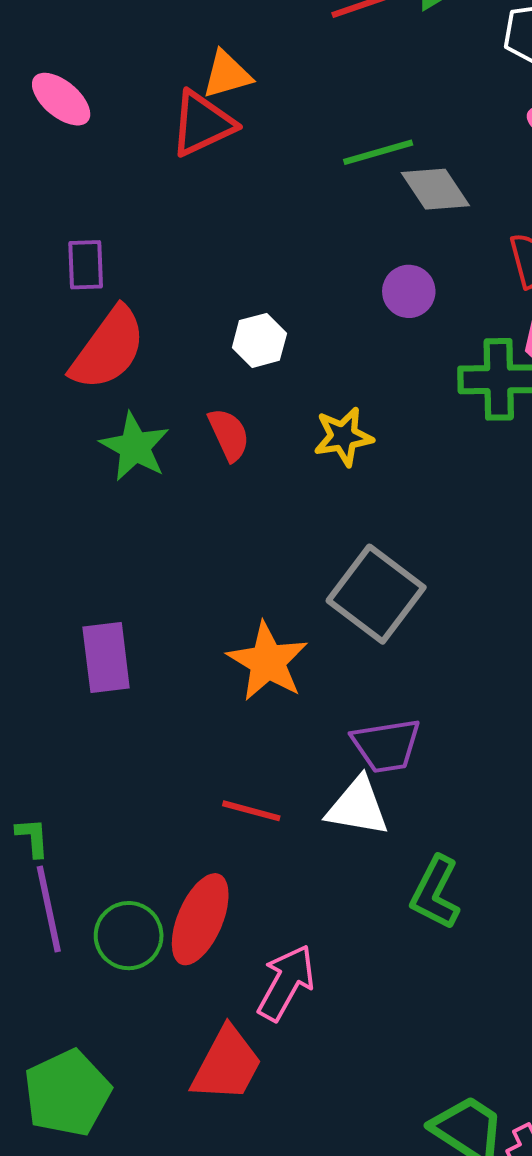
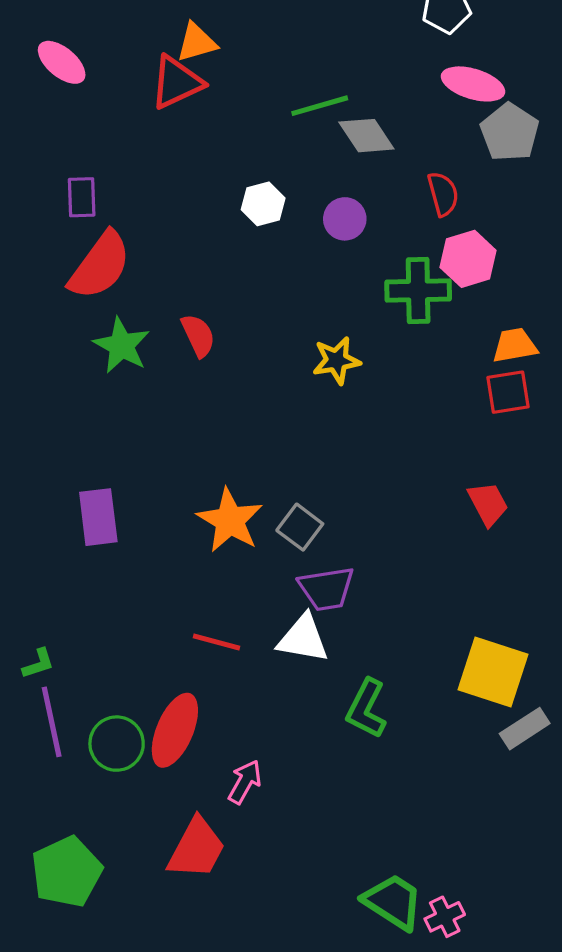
white hexagon: (259, 340) -> (263, 204), moved
yellow star: (343, 437) -> (336, 360), moved
gray square: (376, 594) -> (300, 527), moved, size x0.6
green L-shape: (32, 837) -> (38, 664), turned 76
pink arrow: (286, 983) -> (245, 782), size x0.7

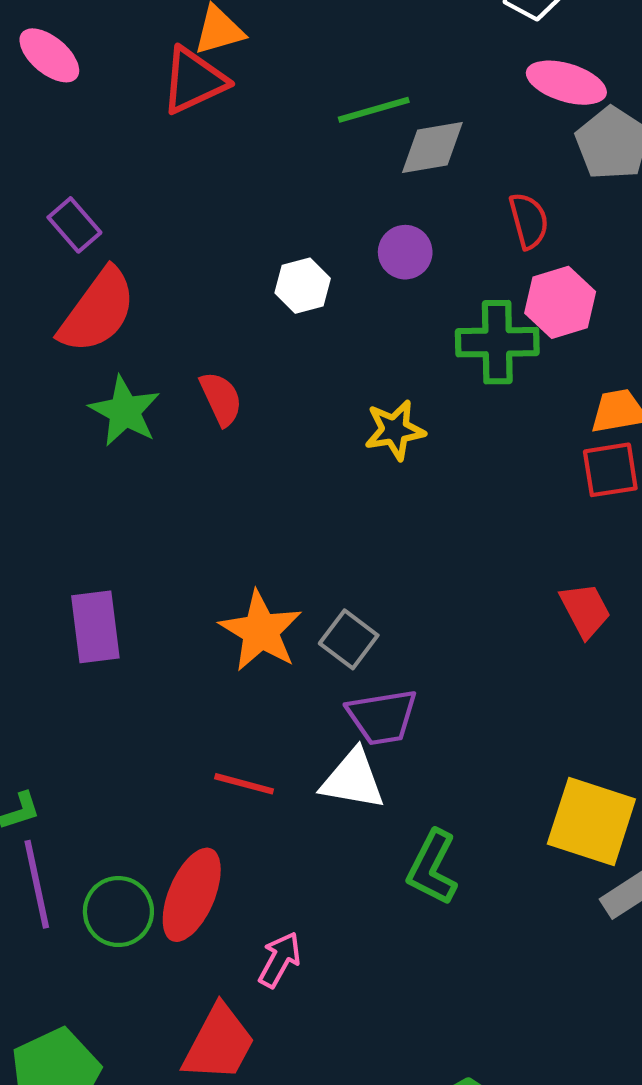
gray diamond: (366, 136) -> (432, 147), turned -66
purple rectangle: (82, 197) -> (74, 225), turned -39
white hexagon: (263, 204) -> (303, 286), moved

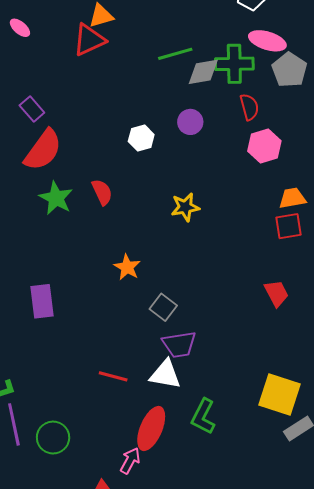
pink ellipse: (49, 55) -> (20, 28), size x0.7
green cross: (497, 342) -> (234, 64), moved
orange star: (261, 631) -> (127, 267), moved, size x0.7
red ellipse: (192, 895) -> (151, 429), moved

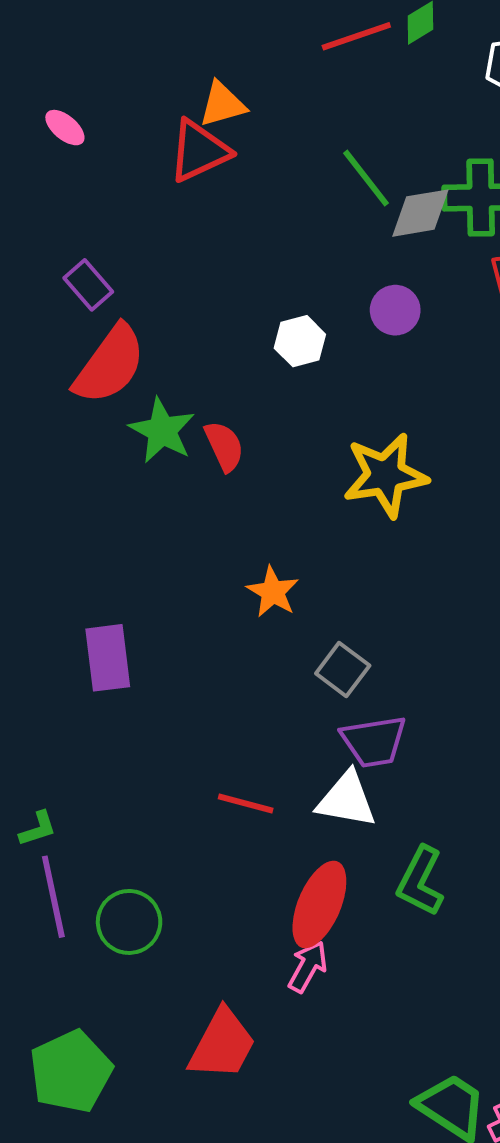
green line: (175, 54) -> (366, 178), turned 68
green star: (56, 198) -> (162, 431), moved
yellow star: (185, 207) -> (385, 475), size x1.5
pink arrow: (130, 461) -> (308, 967), moved

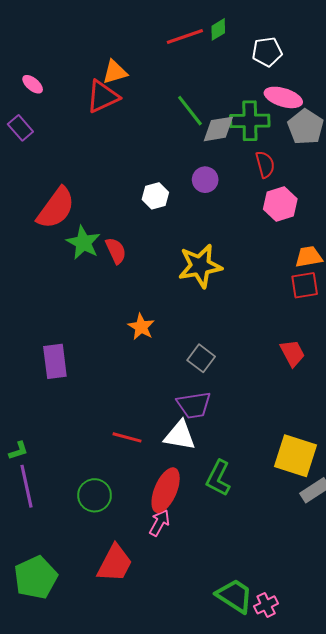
purple rectangle: (88, 285) -> (20, 128), moved
gray square: (343, 669) -> (201, 358), moved
green circle: (129, 922) -> (95, 495), moved

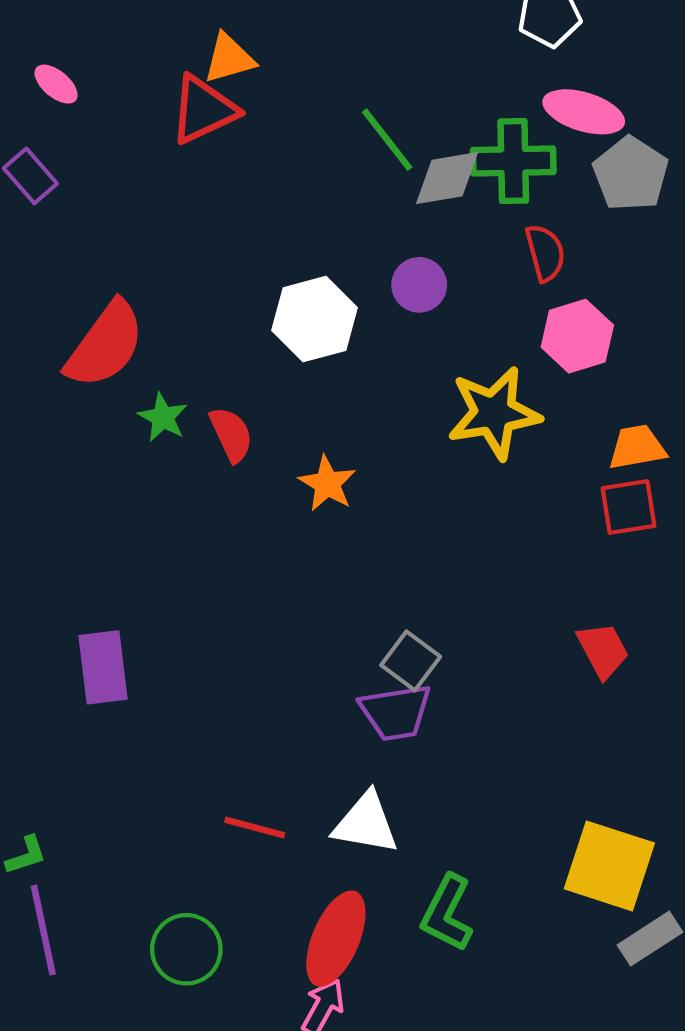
white hexagon: (155, 196) -> (315, 319), size x1.5
green star: (83, 243) -> (163, 417), size x0.7
yellow star: (200, 266) -> (494, 413), moved
orange star: (141, 327) -> (327, 484), moved
purple trapezoid: (194, 405) -> (396, 712), moved

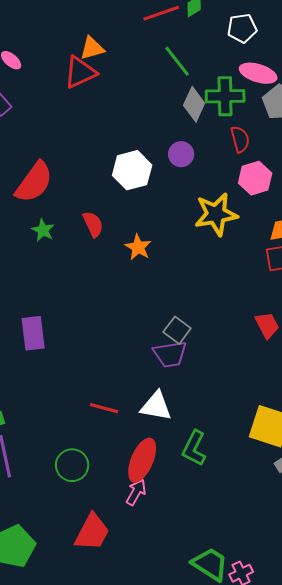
green line: (387, 140) -> (177, 61), moved
gray diamond: (447, 178) -> (194, 104), turned -56
green star: (163, 417) -> (43, 230), moved

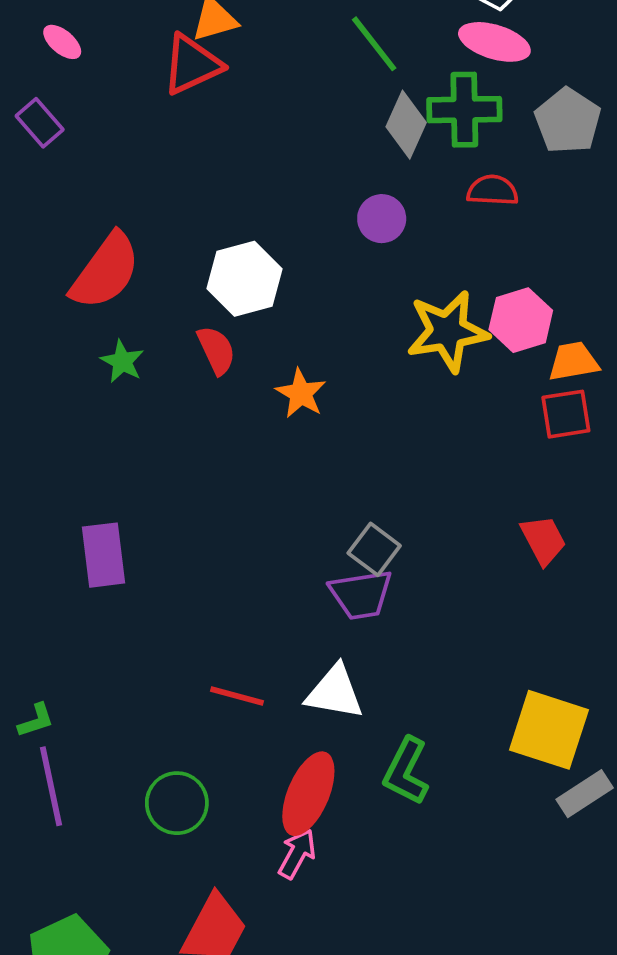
pink ellipse: (258, 73) -> (494, 42), moved
red semicircle: (240, 139) -> (493, 190), turned -72
white hexagon: (132, 170) -> (244, 279), moved
pink hexagon: (255, 178) -> (521, 320), moved

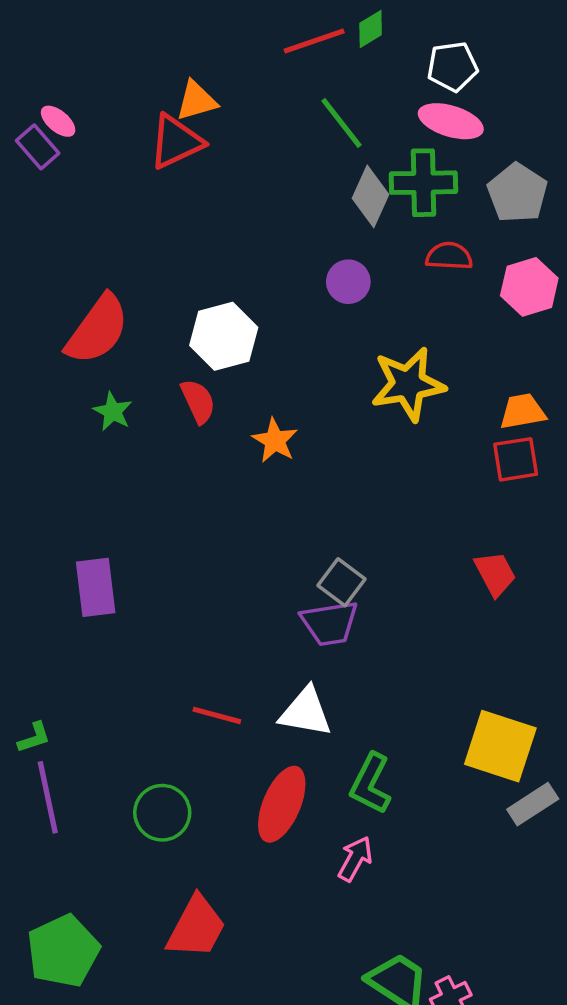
purple rectangle: (40, 123) -> (38, 147), moved
pink hexagon: (521, 320) -> (529, 287), moved
pink arrow: (297, 854) -> (355, 859), moved

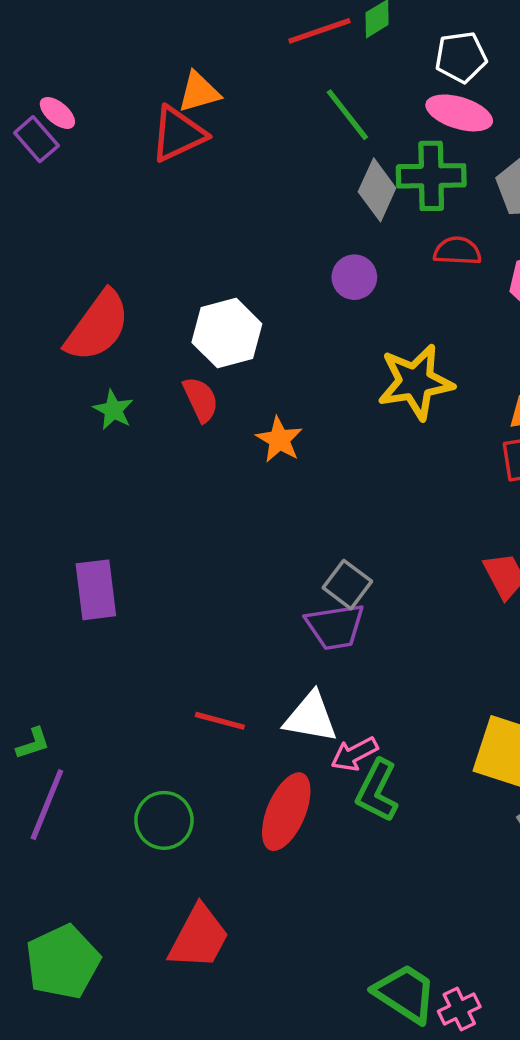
purple line: (48, 797) -> (47, 805), turned 34
pink arrow: (355, 859) -> (354, 754), moved, turned -147

